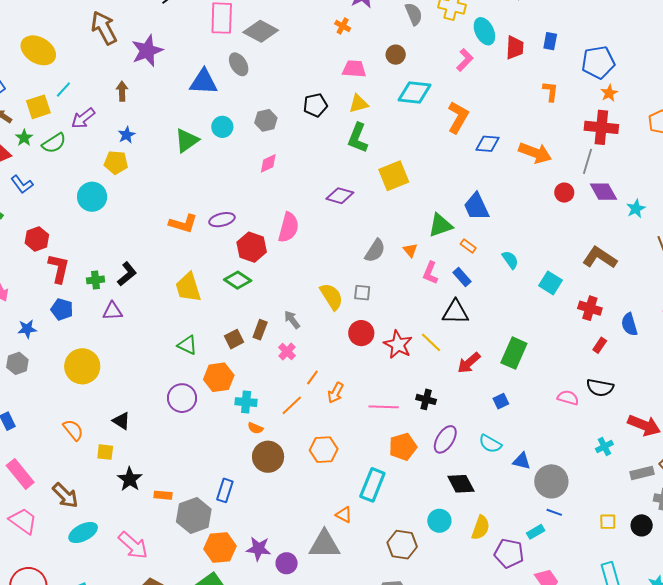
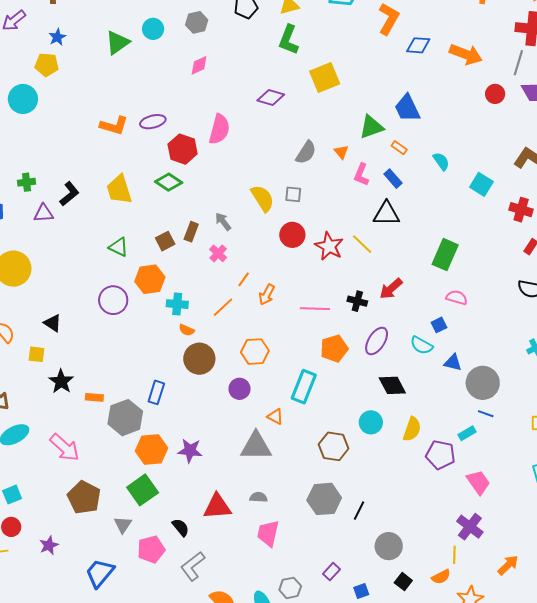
black L-shape: (127, 274) -> (69, 194), moved
red arrow: (469, 363) -> (391, 289), moved
pink semicircle: (568, 398) -> (457, 297), moved
blue square: (501, 401) -> (439, 325), moved
purple circle: (287, 563) -> (239, 389), moved

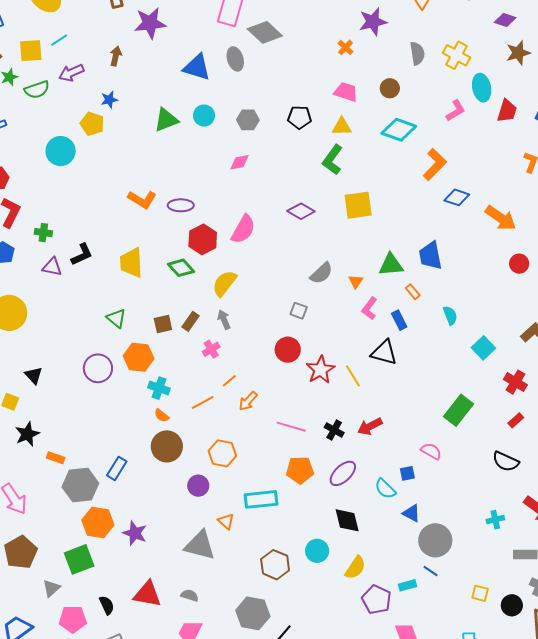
yellow semicircle: (262, 198) -> (224, 283), moved, turned -124
green rectangle: (445, 255) -> (459, 410), moved
cyan rectangle: (304, 387) -> (261, 499), turned 48

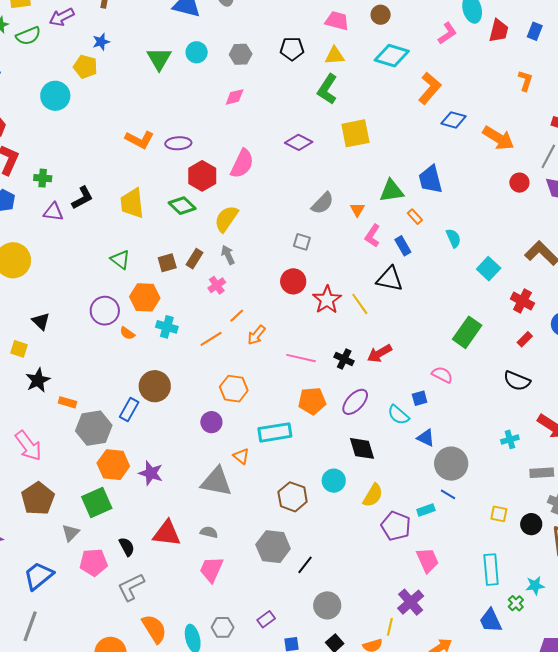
green triangle: (166, 120) -> (159, 59), turned -36
orange semicircle: (162, 416) -> (127, 333), moved
brown circle: (167, 446) -> (155, 386), moved

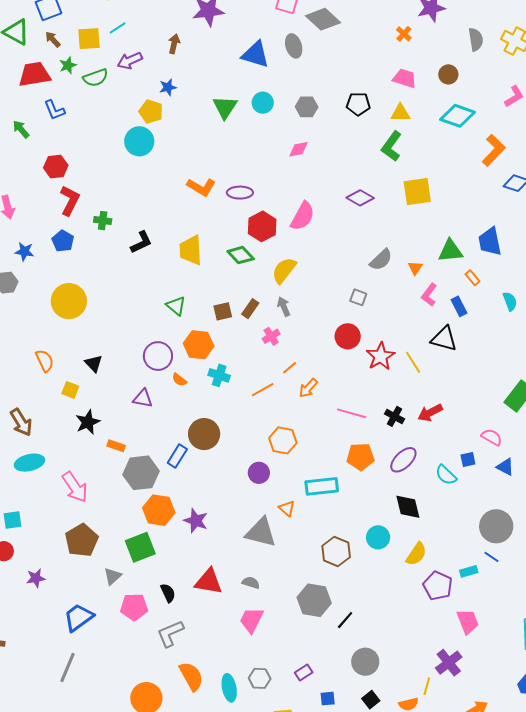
cyan circle: (55, 96) -> (139, 141), moved
purple triangle: (53, 212) -> (143, 399), moved
blue triangle: (426, 438) -> (505, 467), moved

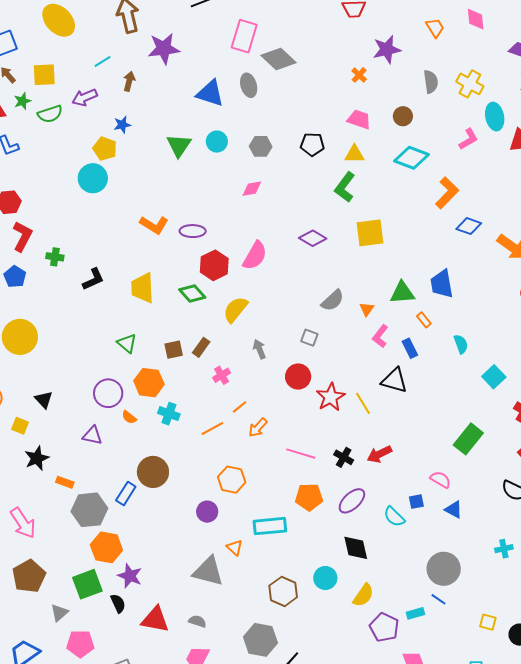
cyan line: (118, 28) -> (103, 61), moved
gray arrow: (284, 307) -> (259, 349), moved
purple star: (196, 521) -> (130, 576), moved
black semicircle: (168, 593) -> (118, 603), moved

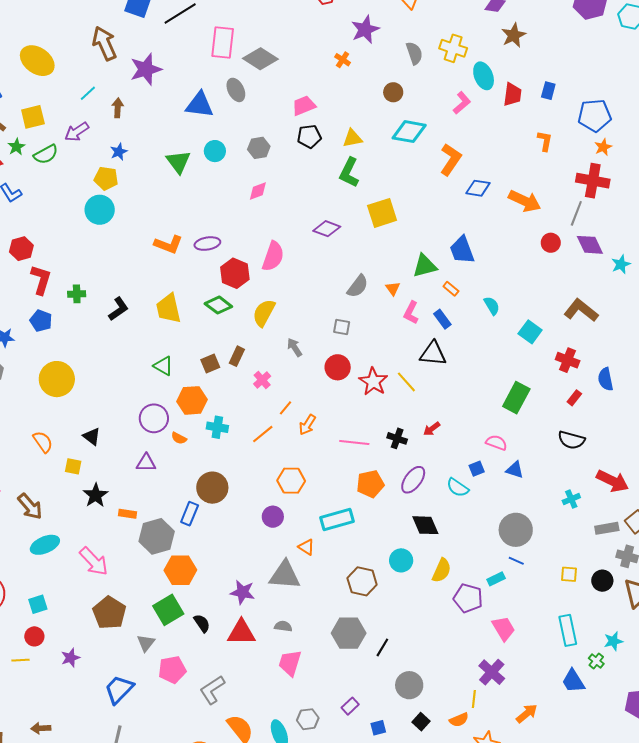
pink trapezoid: (359, 119) -> (304, 106), moved, turned -30
red arrow: (379, 454) -> (432, 429), size x0.7
purple star: (130, 576) -> (242, 592), moved

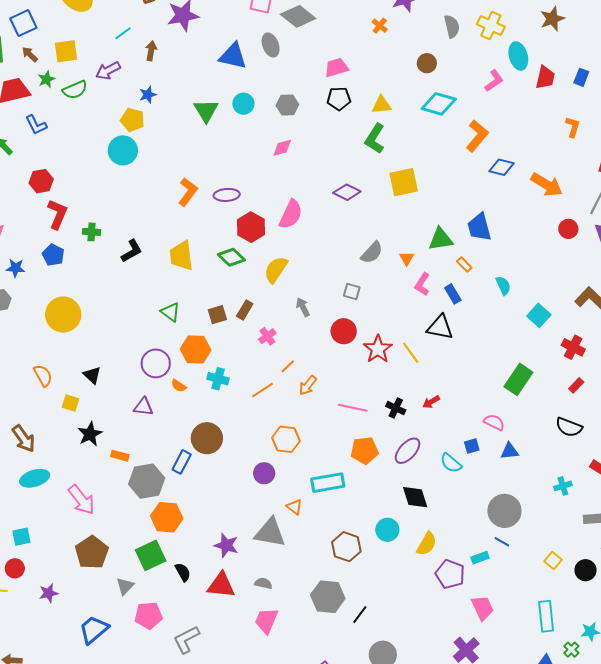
orange L-shape: (168, 244) -> (188, 192), turned -80
blue triangle: (515, 470) -> (510, 451), turned -30
yellow square: (569, 574) -> (553, 560), turned 30

